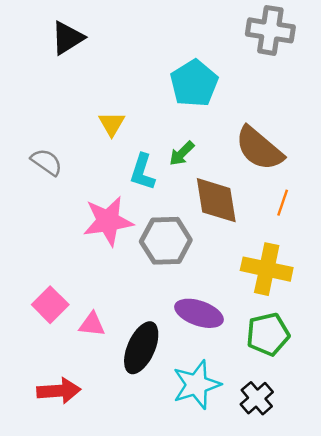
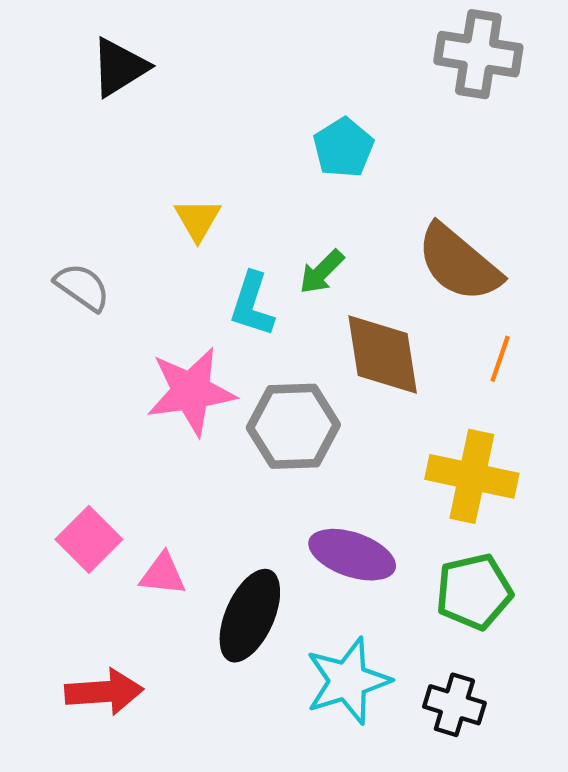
cyan pentagon: (194, 83) -> (343, 148), size x0.7
black cross: (257, 398) -> (454, 705), turned -32

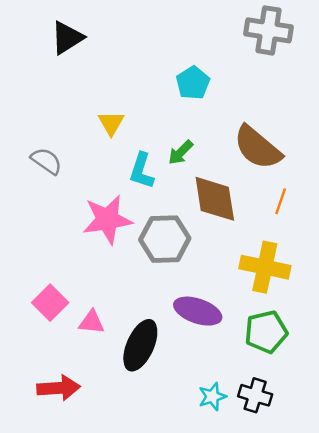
cyan star: (348, 681) -> (212, 397), moved, size x0.6

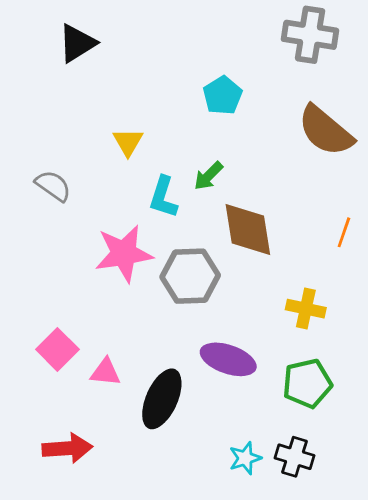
brown semicircle: (258, 148) -> (326, 131), moved
orange line: (281, 201) -> (344, 232), moved
yellow cross: (265, 267) -> (306, 309), size x0.7

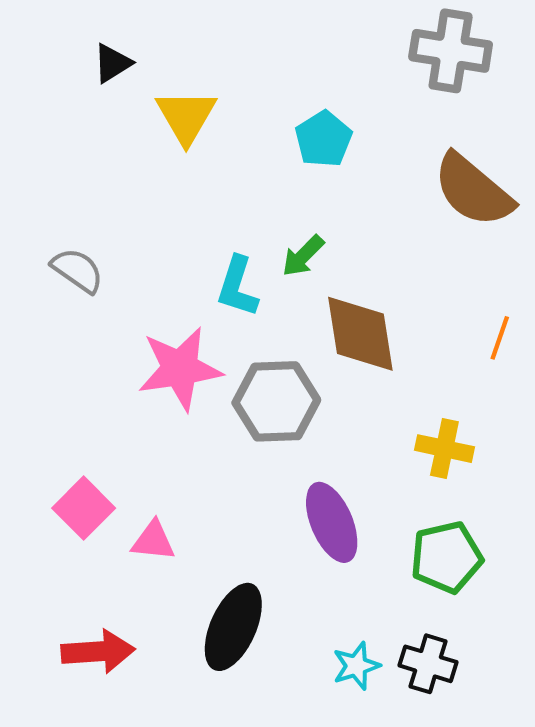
black triangle: (77, 43) -> (112, 63), size x0.7
yellow triangle: (128, 142) -> (186, 116), moved, size x1.4
purple ellipse: (228, 359) -> (332, 522), turned 48
black ellipse: (162, 399) -> (233, 627), moved

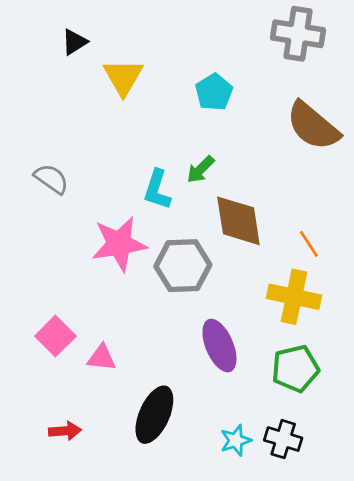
orange line: (500, 338) -> (309, 244), moved, turned -52
yellow cross: (444, 449) -> (294, 297), size x1.4
red arrow: (98, 652) -> (65, 431), size x0.7

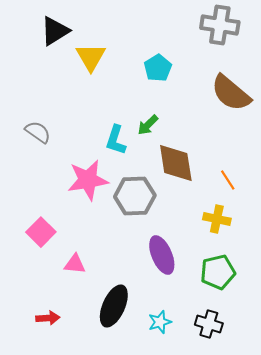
black triangle: (74, 42) -> (55, 31), size x1.5
yellow cross: (294, 297) -> (217, 219), size x0.7
pink square: (55, 336) -> (41, 232), moved
cyan star: (236, 440) -> (160, 322), moved

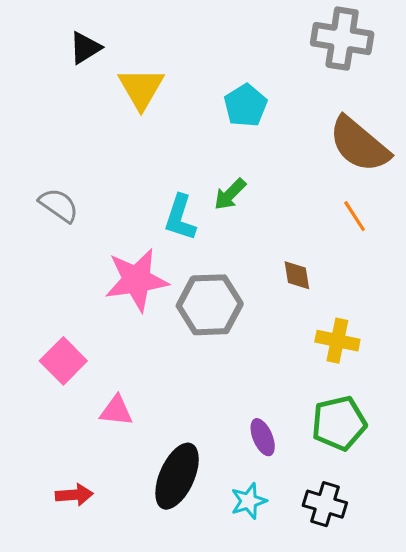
black triangle: (55, 31) -> (85, 48), size x0.7
brown diamond: (176, 163) -> (297, 275), moved, size x0.5
orange line: (228, 180) -> (355, 216), moved
purple ellipse: (162, 255) -> (263, 437), moved, size x0.6

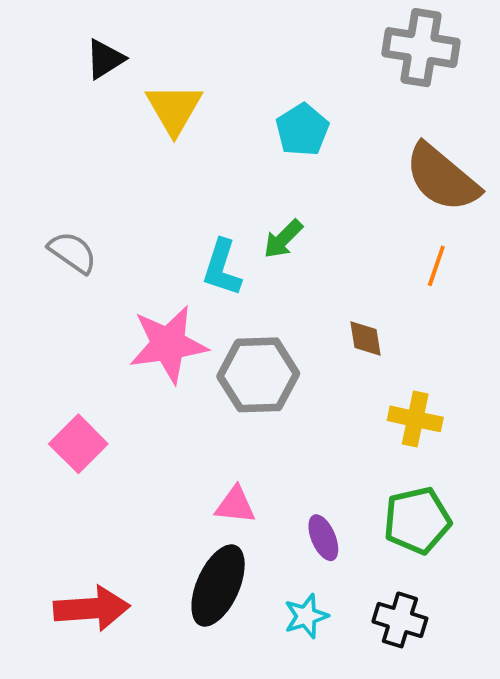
orange line: (355, 216) -> (436, 266), turned 52
pink triangle: (116, 411) -> (235, 505), moved
red arrow: (74, 495) -> (92, 608), size x1.6

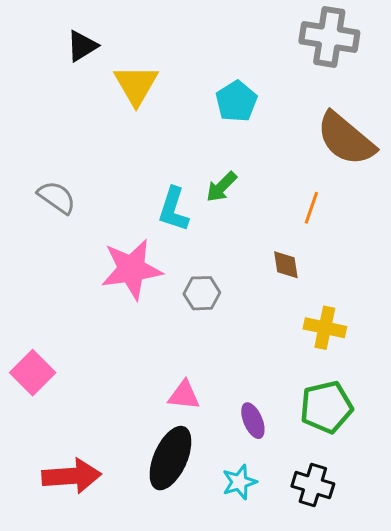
orange line: (436, 266) -> (311, 208), moved
gray hexagon: (258, 375) -> (202, 293), size x0.6
pink square: (78, 444) -> (33, 373), moved

